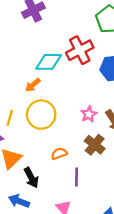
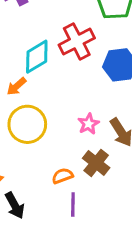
cyan diamond: (49, 62) -> (37, 57), turned -32
orange semicircle: (59, 154) -> (63, 176), moved

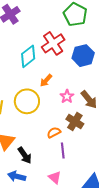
orange arrow: (16, 86) -> (46, 80), moved

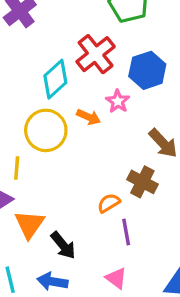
orange arrow: (46, 80) -> (89, 117), turned -104
pink star: (67, 96) -> (118, 101), moved
yellow circle: (27, 101) -> (46, 130), moved

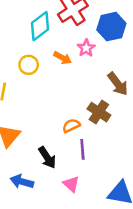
yellow circle: (46, 130) -> (29, 65), size x0.6
black arrow: (63, 245) -> (47, 157), moved

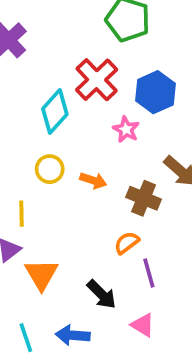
orange arrow: (63, 58) -> (93, 180), moved
brown cross: (99, 112) -> (144, 198), moved

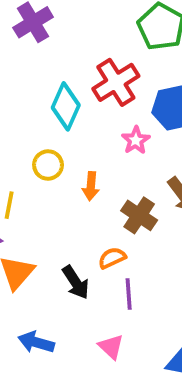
cyan diamond: (55, 111) -> (66, 106), turned -30
orange arrow: (93, 180) -> (91, 186), turned 65
black arrow: (102, 294) -> (76, 282), moved

